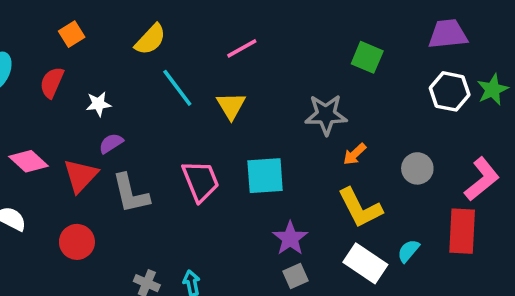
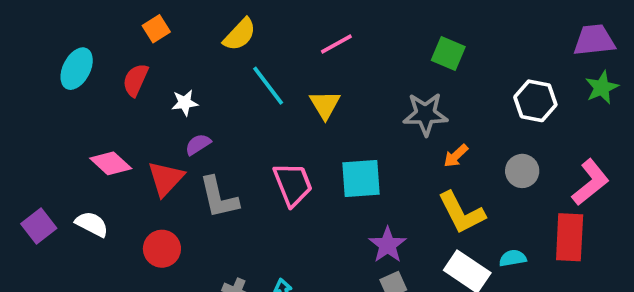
purple trapezoid: (448, 34) -> (594, 40), moved
green square: (367, 57) -> (448, 53), moved
white hexagon: (450, 91) -> (535, 101), moved
cyan semicircle: (408, 251) -> (513, 258), turned 40

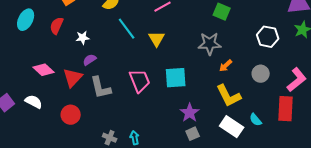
cyan semicircle: (513, 258) -> (256, 120), turned -120

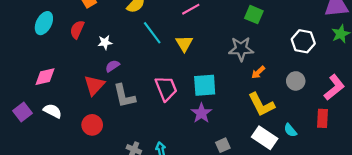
pink diamond: (44, 70) -> (45, 77), moved, turned -55
red rectangle: (286, 109) -> (322, 118), size x0.7
purple star: (190, 113) -> (201, 113), moved

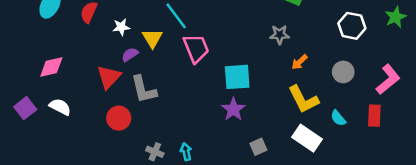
yellow triangle: (184, 43) -> (152, 38), moved
gray star: (241, 49) -> (280, 35), size x0.7
pink trapezoid: (166, 88) -> (196, 48), moved
red circle: (92, 125) -> (119, 118), moved
cyan semicircle: (290, 130) -> (338, 118), moved

